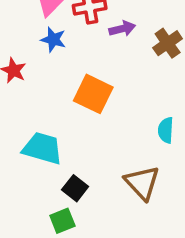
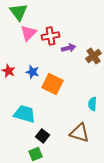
blue star: (53, 40) -> (32, 72), moved
brown triangle: (142, 183) -> (79, 133), turned -30

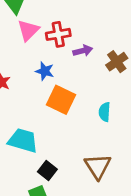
blue star: (32, 72) -> (45, 71), moved
cyan semicircle: (92, 104) -> (105, 112), moved
brown triangle: (79, 133) -> (98, 166), turned 40

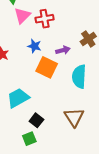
purple arrow: (83, 51) -> (63, 50), moved
cyan semicircle: (105, 112) -> (79, 77), size x1.6
cyan trapezoid: (23, 141) -> (18, 98), turned -45

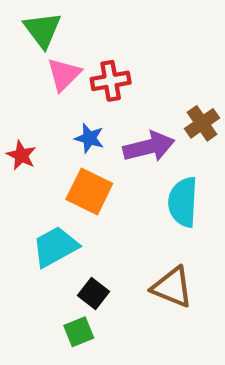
purple arrow: (63, 50) -> (149, 147), size x1.6
orange square: (47, 67) -> (89, 191), moved
brown triangle: (74, 117) -> (172, 287), turned -35

